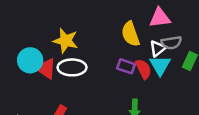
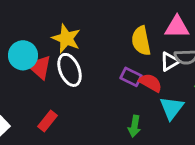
cyan triangle: (160, 65) -> (172, 108), moved
white ellipse: (72, 67) -> (70, 70), turned 60
red semicircle: (144, 69) -> (150, 83), turned -42

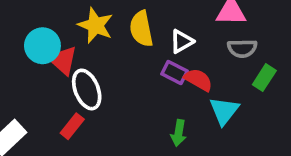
yellow semicircle: (141, 41) -> (141, 29), moved
white triangle: (170, 62) -> (182, 41), moved
white ellipse: (70, 70) -> (87, 89), moved

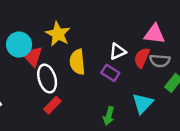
yellow semicircle: (141, 29) -> (77, 62), moved
red semicircle: (198, 80) -> (142, 58), moved, turned -102
red rectangle: (72, 126) -> (52, 105), moved

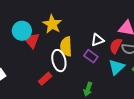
white ellipse: (47, 79) -> (59, 61), moved
cyan triangle: (143, 103) -> (117, 67), moved

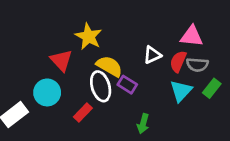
cyan circle: (22, 31) -> (47, 92), moved
yellow semicircle: (66, 46) -> (109, 66), turned 126
purple rectangle: (91, 56) -> (127, 85), moved

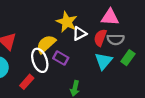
yellow star: (89, 36) -> (67, 22), moved
yellow semicircle: (109, 66) -> (46, 44), turned -70

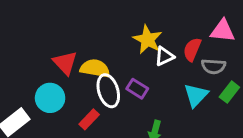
pink triangle: (110, 17) -> (223, 31), moved
red semicircle: (100, 38) -> (192, 49), moved
yellow semicircle: (46, 44) -> (95, 68), moved, turned 50

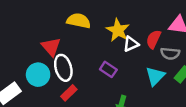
yellow semicircle: (95, 68) -> (79, 21), moved
white ellipse: (108, 91) -> (63, 68), moved

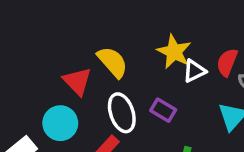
yellow semicircle: (79, 21) -> (113, 62), moved, turned 40
white ellipse: (63, 68) -> (122, 113), moved

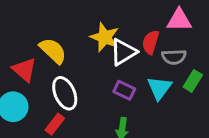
white triangle: (194, 71) -> (123, 52), size x1.4
purple rectangle: (163, 110) -> (124, 90), moved

